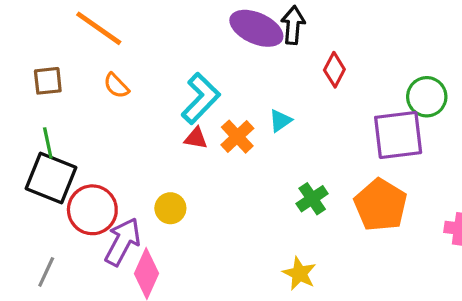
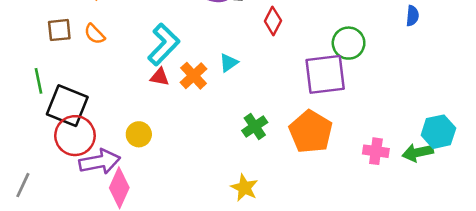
brown square: (48, 81) -> (59, 30), moved
black square: (51, 178) -> (67, 106), moved
purple arrow: (123, 242) -> (100, 162), turned 51
gray line: (46, 272) -> (23, 185), moved

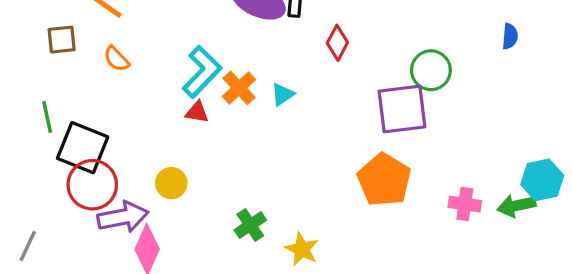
brown square: (59, 30) -> (62, 40), moved
orange cross: (194, 76) -> (239, 88), moved
green cross: (255, 126) -> (250, 225), moved

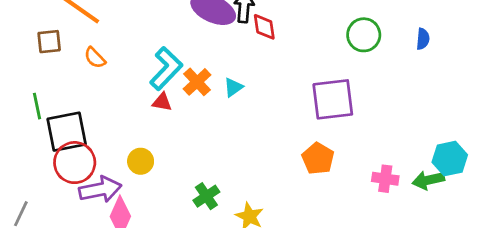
red diamond: (337, 43) -> (264, 27), moved, turned -36
green circle: (431, 70) -> (364, 35), moved
black square: (83, 148) -> (67, 132), turned -33
orange pentagon: (384, 180) -> (318, 159), size x0.7

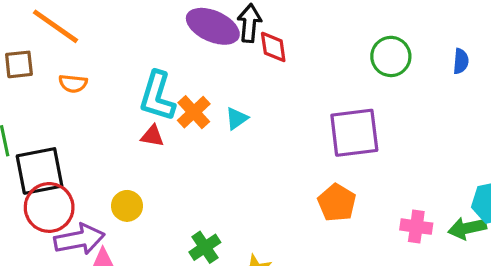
orange semicircle: (95, 58) -> (73, 84), turned -40
cyan L-shape: (166, 68) -> (157, 96), turned 153

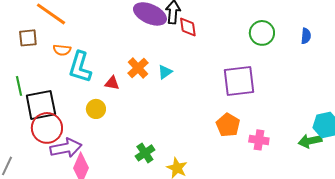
cyan L-shape: (157, 96) -> (80, 67), moved
yellow circle: (127, 206) -> (96, 109), moved
pink cross: (416, 227) -> (259, 140), moved

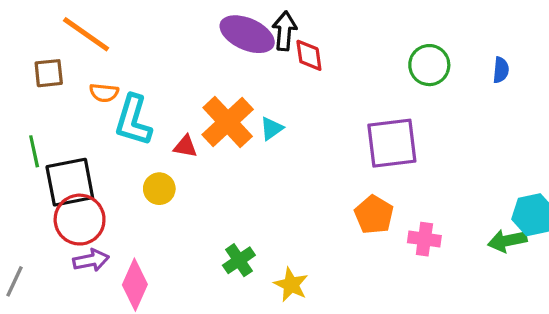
orange cross: (138, 68) -> (228, 122), size x1.5
purple arrow: (66, 148) -> (91, 260), moved, size x0.7

